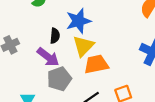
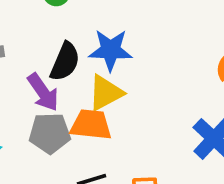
black semicircle: (55, 36) -> (65, 62), size x1.5
orange trapezoid: (96, 64) -> (91, 125), moved

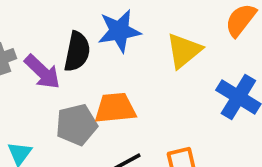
purple arrow: (43, 92) -> (42, 72), moved
yellow triangle: (106, 93) -> (184, 51), moved

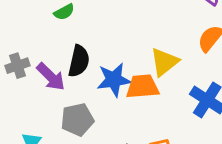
blue star: (119, 31) -> (114, 80), moved
orange trapezoid: (115, 108) -> (142, 87), moved

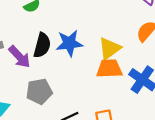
blue star: (114, 80) -> (69, 43), moved
orange trapezoid: (142, 87) -> (109, 69), moved

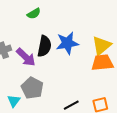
gray pentagon: (39, 91) -> (32, 88), moved, turned -30

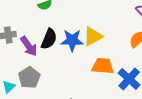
yellow triangle: (102, 46) -> (93, 36), moved

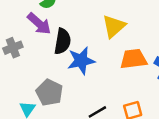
blue star: (72, 40) -> (81, 61), moved
purple arrow: (29, 46) -> (39, 24), moved

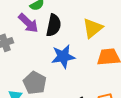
black semicircle: (63, 41) -> (54, 25), moved

